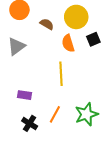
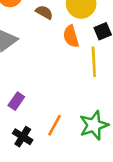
yellow line: (61, 74) -> (94, 62), moved
purple rectangle: (25, 95) -> (16, 101), turned -64

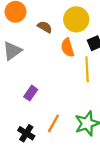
purple rectangle: (16, 101) -> (31, 93), moved

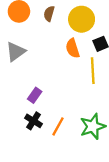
brown semicircle: (45, 27) -> (49, 14), moved, turned -104
black cross: (26, 133) -> (33, 121), moved

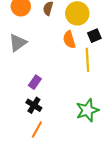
orange line: (58, 126) -> (37, 129), moved

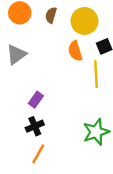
black cross: (34, 105) -> (35, 126), turned 35

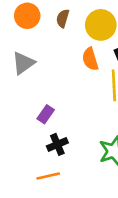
black cross: (35, 126) -> (57, 144), moved
orange line: (38, 154) -> (48, 176), turned 48

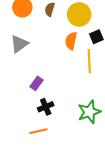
orange semicircle: (90, 59) -> (71, 41), turned 30

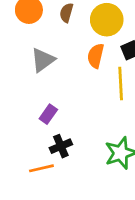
gray triangle: (19, 44) -> (43, 60), moved
orange line: (39, 131) -> (41, 168), moved

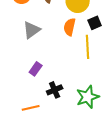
black cross: (61, 146) -> (55, 90), moved

